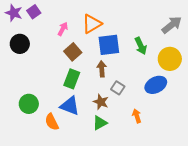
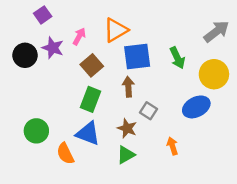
purple star: (14, 13) -> (53, 48), moved

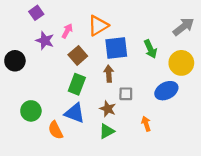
black circle: (25, 55) -> (15, 61), moved
gray square: (148, 111) -> (126, 94), turned -32

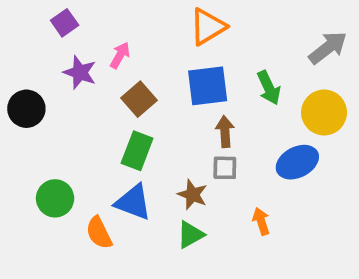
orange triangle: (98, 26) -> (208, 27), moved
brown arrow: (109, 74) -> (225, 132), moved

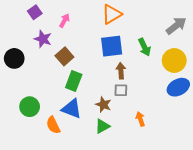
pink arrow: (120, 55) -> (64, 20), moved
brown square: (139, 99) -> (64, 56), moved
blue ellipse: (297, 162) -> (178, 87), moved

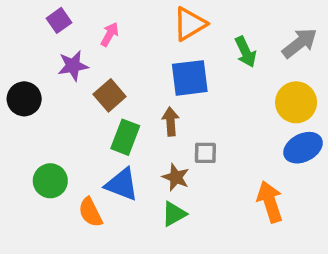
purple star: (43, 39) -> (73, 66), turned -30
green arrow: (144, 47) -> (246, 52), moved
brown arrow: (121, 71) -> (171, 122), moved
orange arrow: (140, 119) -> (270, 202), moved, size x1.6

